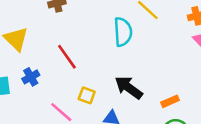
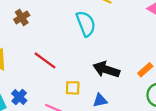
blue cross: (31, 77) -> (19, 97), moved

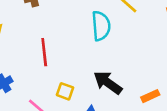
red line: (45, 60) -> (44, 52), turned 30

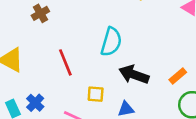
cyan semicircle: (101, 26) -> (111, 42), moved, turned 36

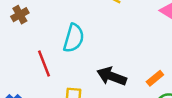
cyan semicircle: (111, 42) -> (74, 38), moved

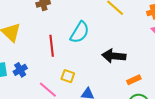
black arrow: (112, 76) -> (114, 56), moved, turned -30

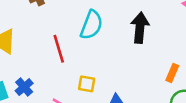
black arrow: (114, 56) -> (140, 28), moved, turned 100
orange rectangle: (134, 80) -> (172, 73), turned -32

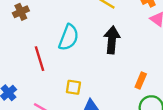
yellow square: (87, 84) -> (73, 87), moved

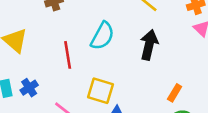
yellow square: (73, 87) -> (101, 91), size x1.5

